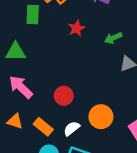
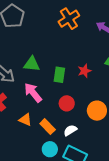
green rectangle: (33, 14) -> (59, 75), moved
red star: (77, 28) -> (84, 71), moved
orange circle: (101, 117) -> (97, 111), moved

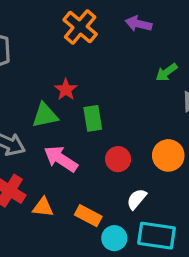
red star: (84, 71) -> (66, 89), moved
orange triangle: (25, 120) -> (43, 207), moved
orange rectangle: (48, 127) -> (88, 216), moved

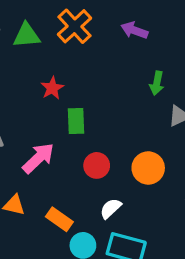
green arrow: (167, 72) -> (157, 83), turned -50
green triangle: (45, 115) -> (26, 35), moved
pink arrow: (61, 159) -> (38, 158), turned 96

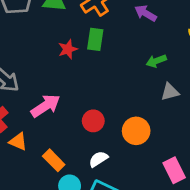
green arrow: (157, 83) -> (156, 61), turned 48
green rectangle: (76, 121) -> (95, 39), moved

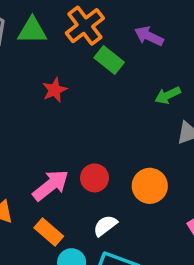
green rectangle: (95, 39) -> (109, 60), moved, turned -55
pink arrow: (45, 106) -> (51, 185), moved

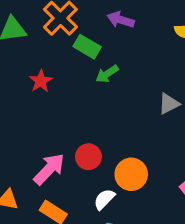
green arrow: (168, 95) -> (107, 74), moved
orange circle: (150, 186) -> (131, 174), moved

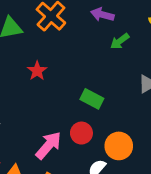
green rectangle: (87, 47) -> (92, 99), moved
green arrow: (107, 74) -> (120, 41), moved

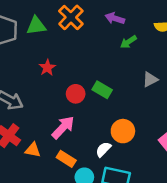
red star: (37, 71) -> (47, 68), moved
red circle: (81, 133) -> (76, 94), moved

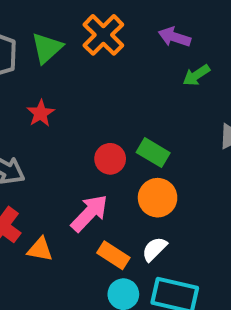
green triangle: (36, 26) -> (47, 48), turned -35
red star: (47, 68) -> (41, 113), moved
orange circle: (123, 131) -> (158, 198), moved
orange rectangle: (66, 159) -> (113, 255), moved

